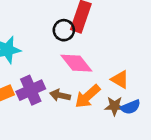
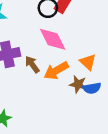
brown arrow: (60, 95) -> (32, 64), turned 30

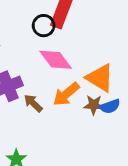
orange triangle: (88, 62) -> (100, 78), size x1.5
brown arrow: (32, 64) -> (33, 103), moved

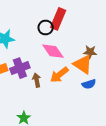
brown arrow: (33, 103) -> (37, 80), turned 32
brown star: (94, 105) -> (90, 52), moved

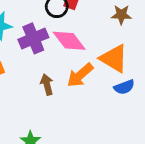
brown star: (90, 52) -> (121, 15), moved
purple cross: (20, 68) -> (33, 38), moved

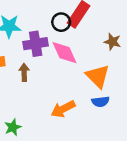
orange arrow: (80, 75) -> (63, 109), moved
brown arrow: (47, 85) -> (24, 72), moved

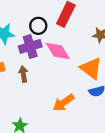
black circle: (61, 22) -> (38, 26), moved

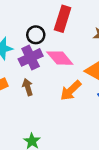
orange arrow: (64, 103) -> (71, 90), moved

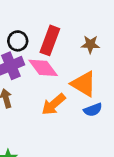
red rectangle: (63, 19) -> (50, 40), moved

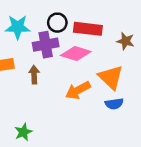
red rectangle: (50, 40) -> (88, 29), turned 64
pink diamond: (43, 68) -> (76, 54), turned -48

